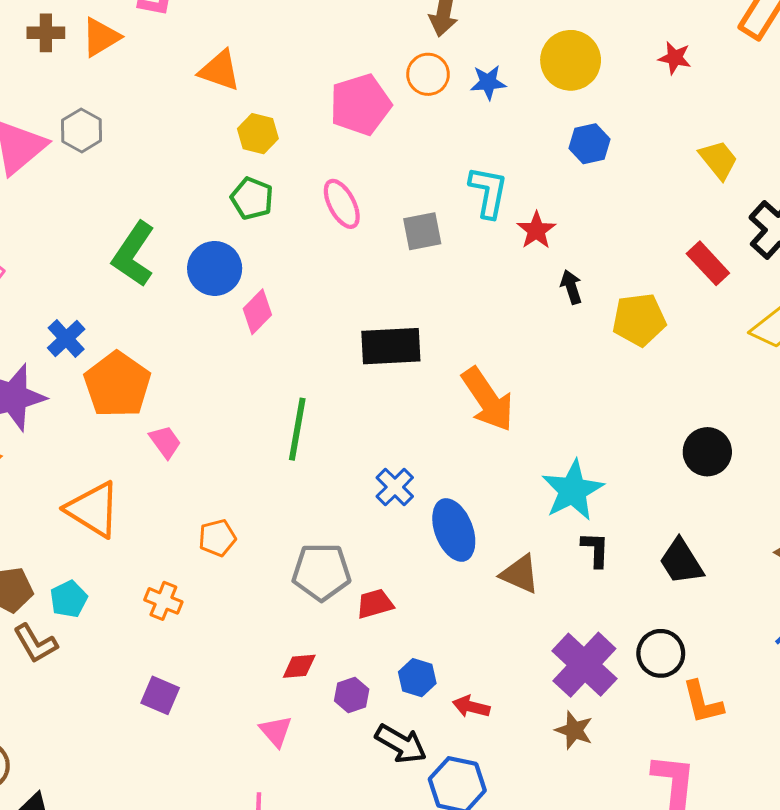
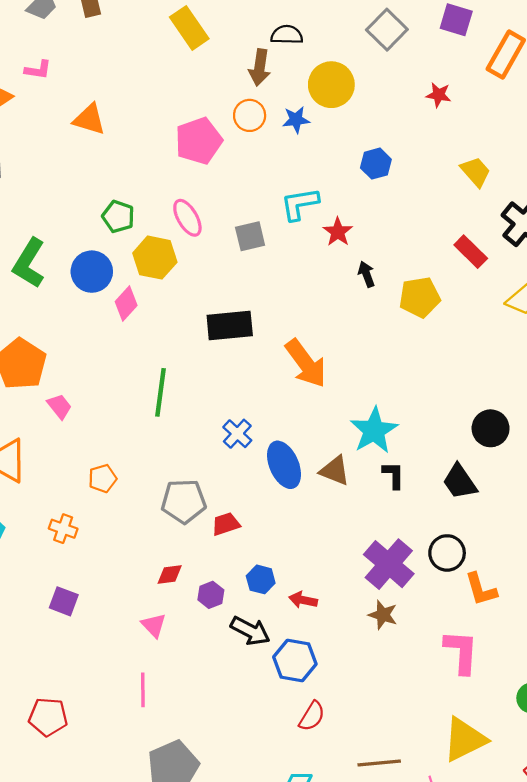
yellow circle: (571, 60) -> (331, 85), moved
yellow hexagon: (258, 134) -> (155, 258), moved, size x1.4
cyan L-shape: (488, 192) -> (300, 204), turned -108
black circle: (707, 452) -> (491, 428), moved
brown triangle: (520, 574) -> (335, 471), moved

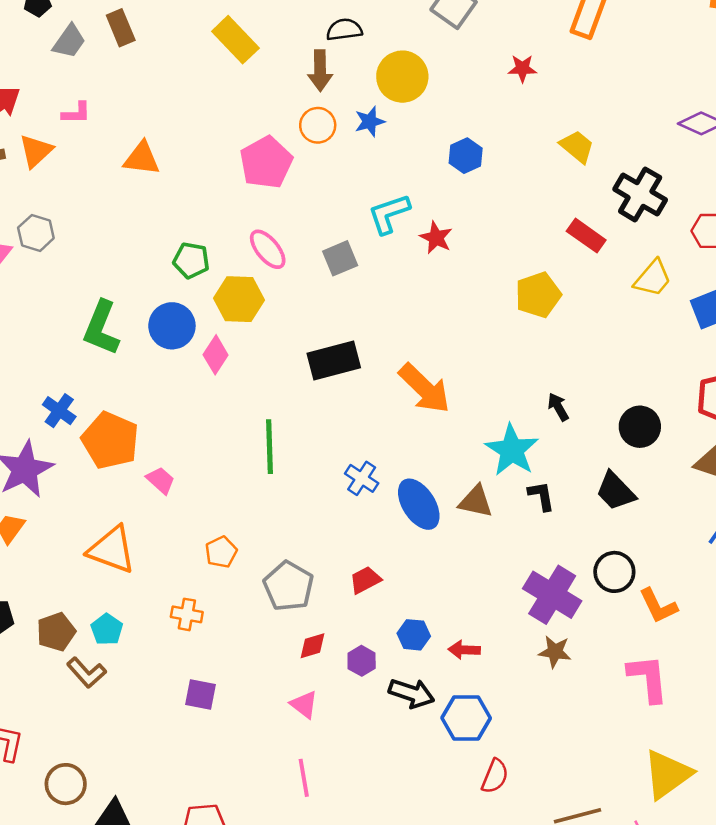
black arrow: (366, 274) -> (558, 407), moved
gray pentagon: (184, 501) -> (289, 586), moved, turned -30

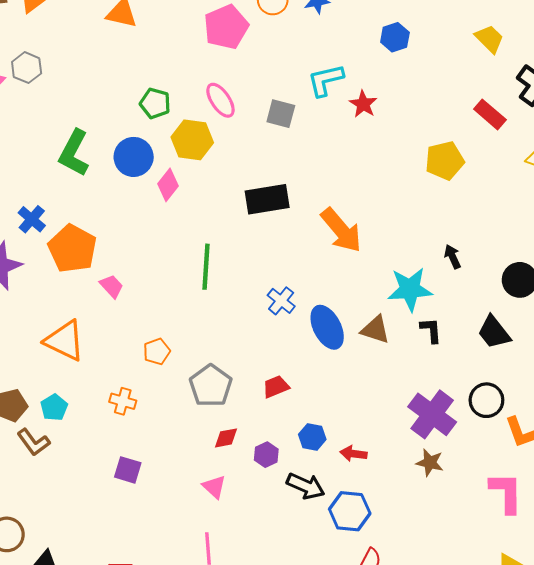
gray square: (340, 258) -> (281, 114), turned 32
cyan star: (512, 450) -> (410, 289), turned 30

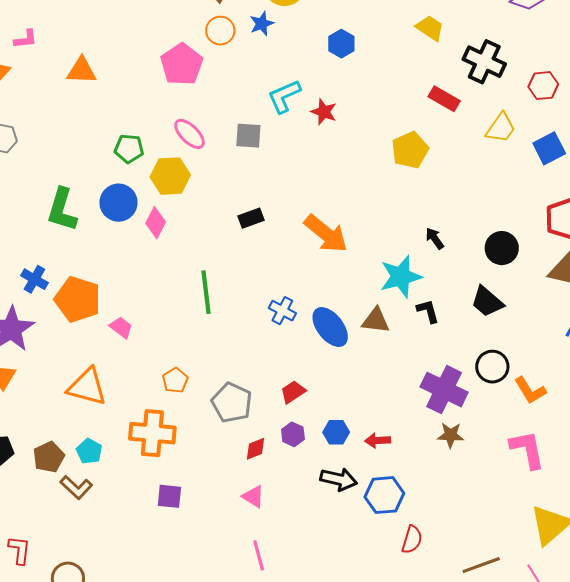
black rectangle: (267, 199) -> (251, 218), size x0.6
orange cross: (123, 401) -> (152, 433), size x1.8
purple hexagon: (266, 455) -> (293, 434), moved

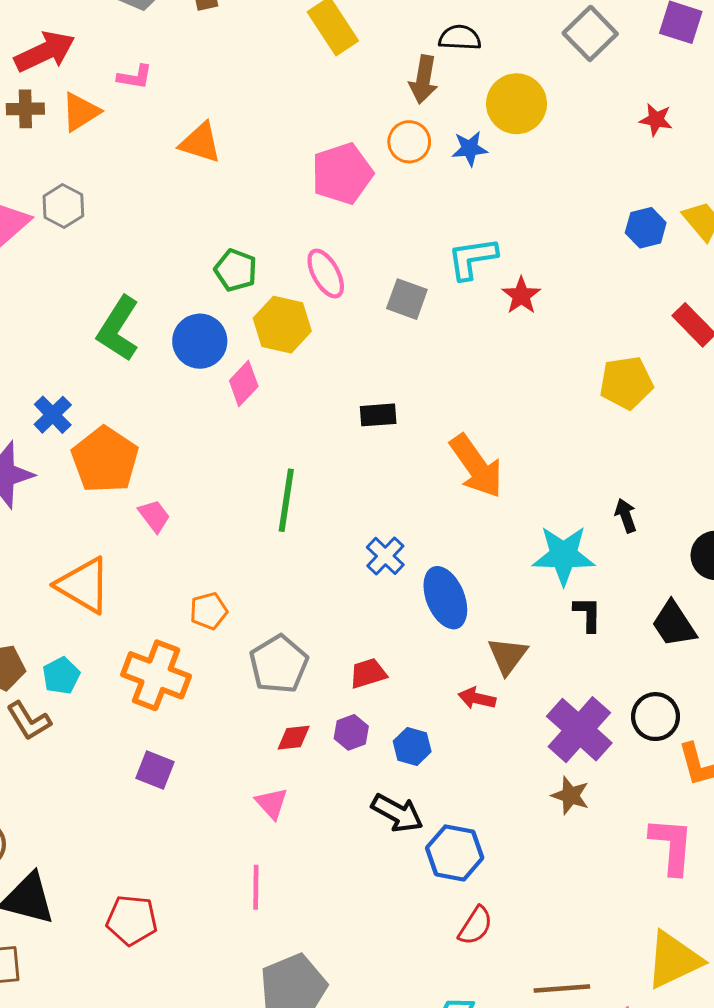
blue hexagon: (341, 44) -> (646, 228), moved
brown triangle: (376, 321) -> (508, 656), moved, turned 44
red arrow: (378, 440) -> (477, 698), moved

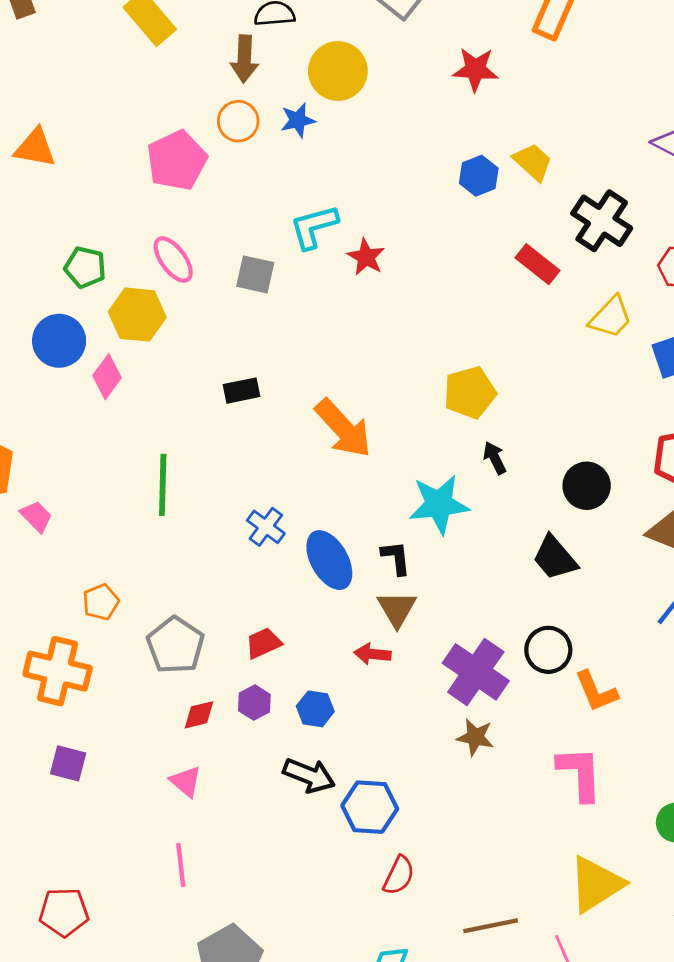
red star: (656, 120) -> (475, 69), size x1.4
yellow pentagon: (626, 383) -> (470, 393), moved
black L-shape: (588, 614) -> (396, 558), moved

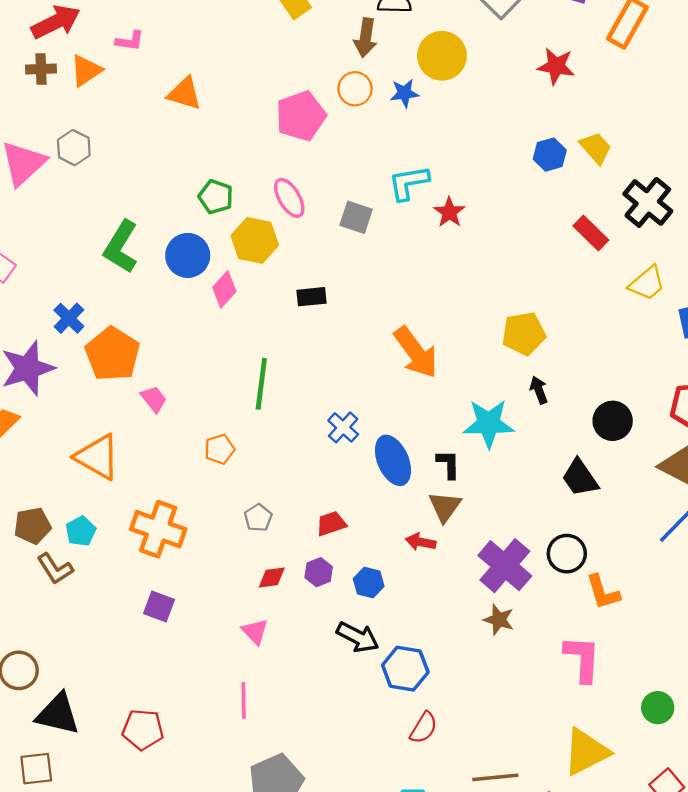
black rectangle: (242, 391) -> (311, 297), moved
orange pentagon: (101, 602) -> (219, 449), moved
gray pentagon: (175, 645) -> (258, 518), size x0.6

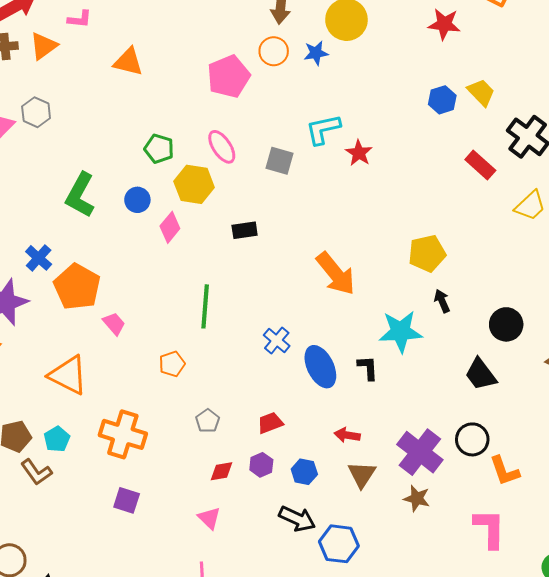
blue circle: (188, 255) -> (137, 200), size x0.7
brown triangle: (445, 507) -> (362, 475), moved

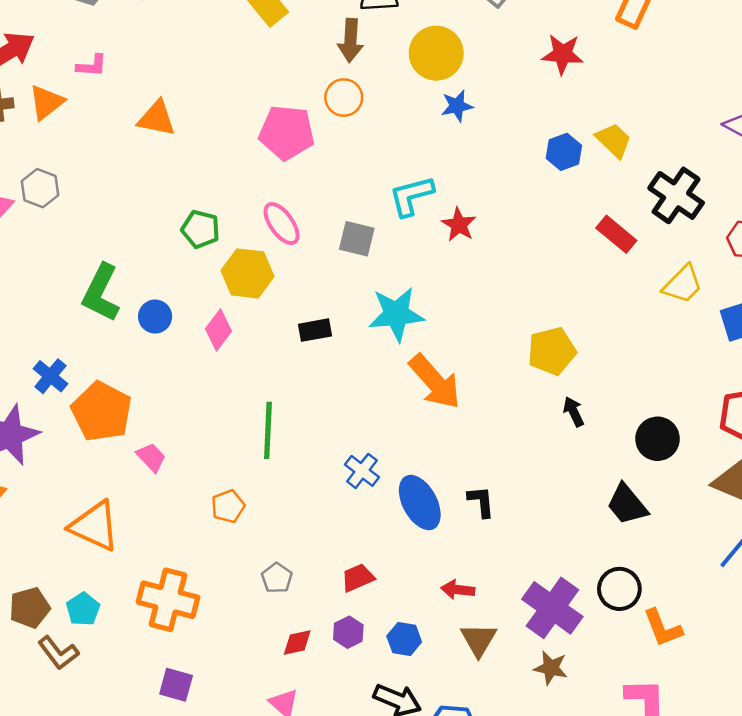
blue star: (316, 53) -> (457, 106), moved
pink pentagon: (228, 77) -> (287, 132), turned 30
blue circle: (137, 200) -> (155, 317), moved
cyan star: (401, 332) -> (396, 314), moved

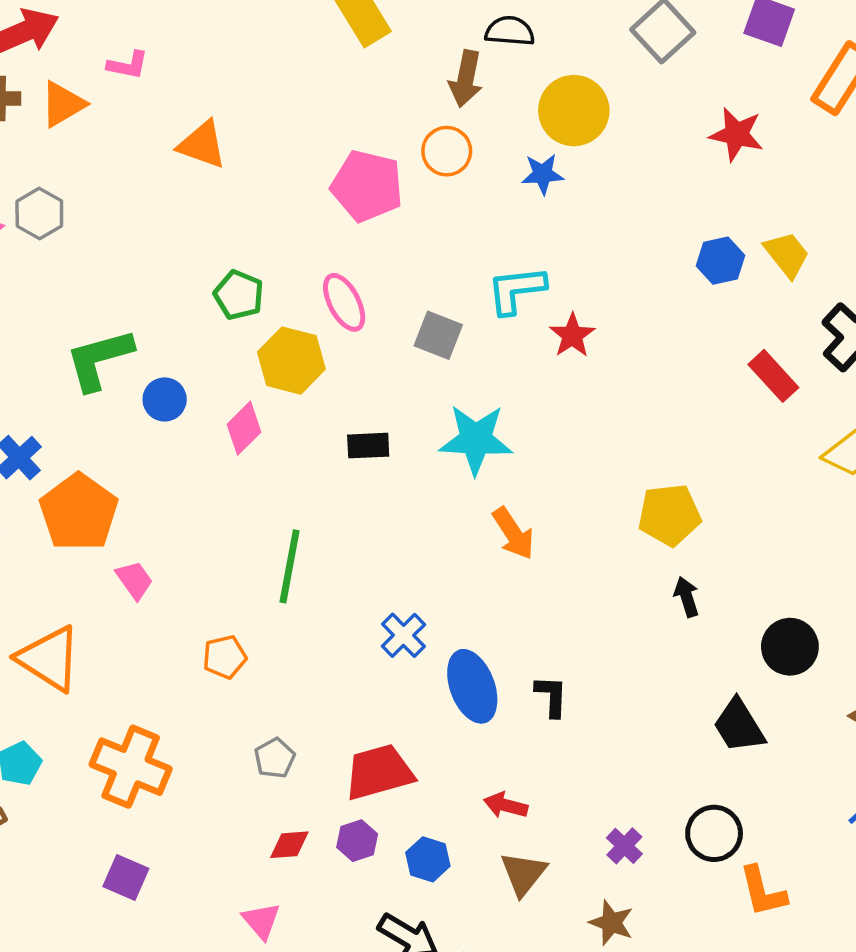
blue star: (457, 106) -> (543, 174), moved
green L-shape: (101, 293) -> (99, 359), turned 40
orange arrow: (435, 382) -> (513, 533), size x0.7
red trapezoid: (358, 578) -> (379, 772), size x1.6
purple cross: (552, 608) -> (624, 846), size x0.5

